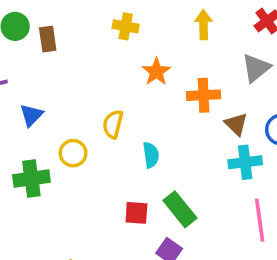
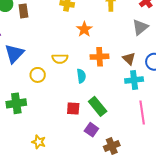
orange cross: (203, 95) -> (100, 57), moved
blue triangle: (31, 115) -> (14, 54), size x1.5
yellow semicircle: (113, 124) -> (60, 59), turned -105
green cross: (31, 179) -> (16, 103), moved

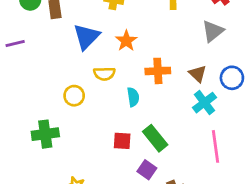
orange star: (84, 29) -> (126, 41), moved
blue triangle: (14, 54) -> (86, 37), moved
cyan cross: (134, 80) -> (204, 103), turned -30

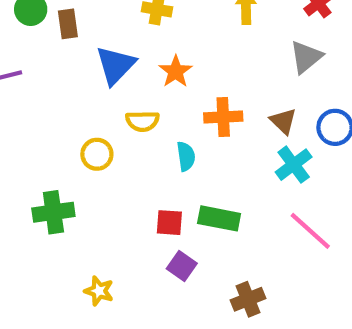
green rectangle: (155, 138) -> (219, 218), turned -40
pink line: (215, 146) -> (310, 231), turned -40
purple square: (147, 170) -> (182, 266), moved

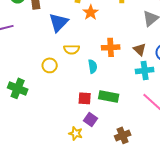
orange star: (176, 71) -> (91, 12), moved
cyan cross: (294, 165) -> (145, 70), turned 30
green cross: (53, 212) -> (18, 88), moved, turned 30
yellow star: (99, 291) -> (76, 133), moved

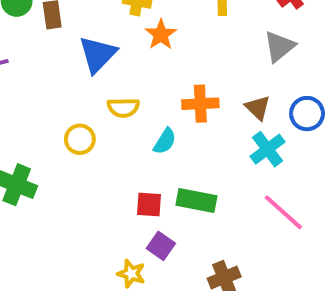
cyan semicircle: (93, 66) -> (165, 141), turned 40
cyan cross: (145, 70) -> (268, 149), turned -30

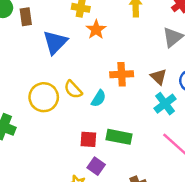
yellow semicircle: (123, 108) -> (73, 90), moved, turned 48
yellow circle: (80, 139) -> (44, 97), size x1.5

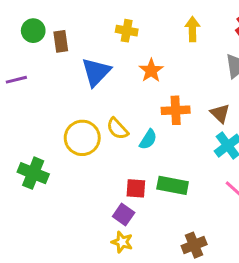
orange star: (96, 30) -> (151, 70), moved
purple square: (96, 166) -> (124, 214), moved

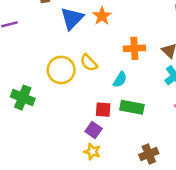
orange star: (151, 70) -> (102, 16), moved
cyan semicircle: (148, 139) -> (120, 80), moved

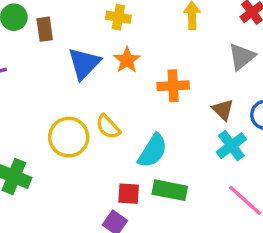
orange cross: (134, 48) -> (173, 86), moved
cyan semicircle: (120, 80) -> (153, 151), size x1.5

